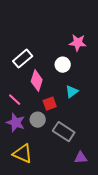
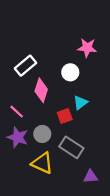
red square: (50, 104) -> (65, 116), moved
yellow triangle: (23, 154) -> (42, 163), moved

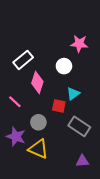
red square: (65, 116) -> (59, 106), turned 32
purple star: (18, 137) -> (16, 137), moved
gray rectangle: (71, 147) -> (79, 126), moved

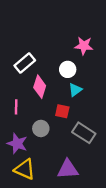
cyan triangle: (73, 94) -> (75, 90), moved
pink line: (15, 102) -> (16, 107), turned 48
yellow triangle: (38, 149) -> (25, 169), moved
purple triangle: (82, 161) -> (68, 169), moved, size x1.5

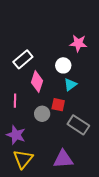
gray circle: (41, 128) -> (42, 114), moved
yellow triangle: (25, 169) -> (23, 159), turned 45

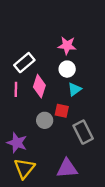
pink star: (78, 43) -> (67, 46), moved
pink line: (15, 101) -> (16, 89), moved
gray rectangle: (78, 125) -> (83, 132), turned 30

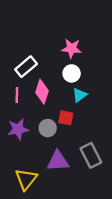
gray rectangle: (83, 132) -> (91, 155), moved
purple star: (17, 143) -> (18, 129), moved, turned -30
purple triangle: (67, 168) -> (58, 161), moved

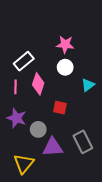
cyan triangle: (80, 95) -> (88, 85), moved
gray circle: (48, 128) -> (38, 129), moved
purple star: (18, 129) -> (16, 118), turned 30

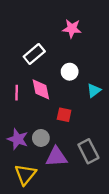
pink star: (65, 44) -> (72, 29), moved
white rectangle: (24, 61) -> (34, 54), moved
pink diamond: (38, 84) -> (41, 89), turned -30
purple star: (16, 118) -> (18, 139), moved

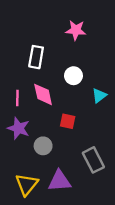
white rectangle: (34, 54) -> (36, 57), turned -40
purple star: (18, 139) -> (19, 128), moved
purple triangle: (56, 157) -> (59, 181), moved

